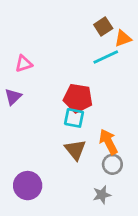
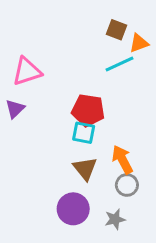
brown square: (103, 27) -> (116, 30), turned -36
pink triangle: (24, 64) -> (27, 71), size x1.5
purple circle: (28, 186) -> (73, 209), moved

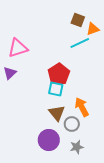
red pentagon: (88, 110) -> (59, 74), turned 30
gray circle: (127, 185) -> (72, 124), moved

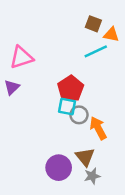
orange triangle: (93, 29) -> (111, 35), turned 32
brown triangle: (57, 113) -> (85, 157), moved
gray circle: (72, 124) -> (79, 115), moved

